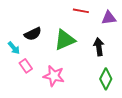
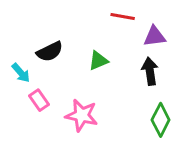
purple triangle: (109, 18) -> (154, 36), moved
green triangle: (65, 40) -> (98, 61), size x0.6

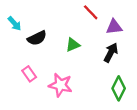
red line: (123, 17) -> (91, 12), turned 36
black arrow: (150, 71) -> (111, 53), turned 36
cyan arrow: (21, 73) -> (15, 24), moved

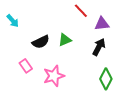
black semicircle: (37, 38) -> (41, 42), moved
pink star: (60, 85) -> (54, 76), turned -30

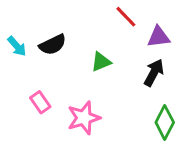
cyan arrow: (13, 21) -> (17, 46), moved
black semicircle: (41, 42) -> (53, 45), moved

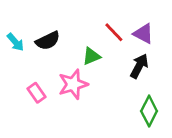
red line: (126, 17) -> (114, 32), moved
purple triangle: (159, 37) -> (143, 34), turned 35
pink star: (84, 118) -> (73, 84), moved

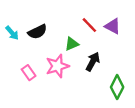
black arrow: (139, 66) -> (93, 62), moved

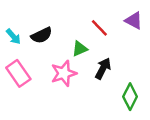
purple triangle: (113, 26) -> (134, 21), moved
pink rectangle: (29, 73) -> (18, 73), moved, size x1.5

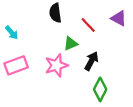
black semicircle: (42, 35) -> (55, 13), moved, turned 108
pink rectangle: (18, 73) -> (16, 65), turned -75
green diamond: (130, 97) -> (100, 89), moved

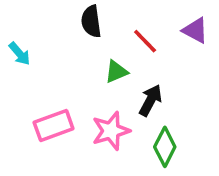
pink rectangle: (16, 65) -> (54, 125), moved
pink star: (56, 65) -> (111, 131), moved

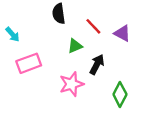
purple triangle: (195, 30) -> (122, 33), moved
pink rectangle: (54, 125) -> (29, 63), moved
green diamond: (165, 147) -> (120, 94), moved

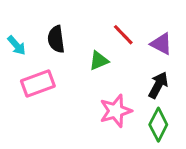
black semicircle: (59, 14) -> (56, 39), moved
black arrow: (97, 64) -> (158, 85), moved
pink star: (71, 84) -> (116, 111), moved

